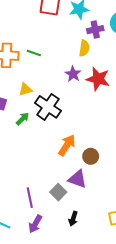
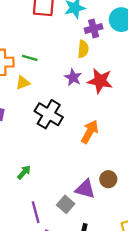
yellow triangle: (25, 89) -> (23, 83), moved
green arrow: (22, 119) -> (24, 172), moved
orange arrow: (67, 145) -> (90, 132), moved
brown circle: (91, 156) -> (108, 179), moved

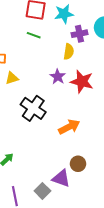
green line: (30, 58) -> (34, 35), moved
orange arrow: (90, 132) -> (69, 127), turned 30
brown circle: (108, 179) -> (78, 164), moved

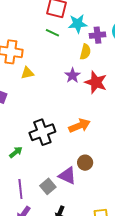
cyan star: (64, 14) -> (78, 24), moved
black cross: (33, 108) -> (42, 132), moved, turned 30

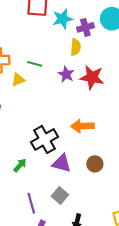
green line: (52, 33) -> (35, 64), moved
orange arrow: (79, 126) -> (82, 126), turned -150
purple triangle: (67, 176) -> (62, 163), moved

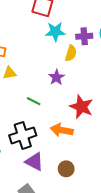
cyan star: (63, 19) -> (55, 32), moved
green line: (35, 64) -> (34, 101), moved
red star: (92, 77) -> (81, 107), moved

